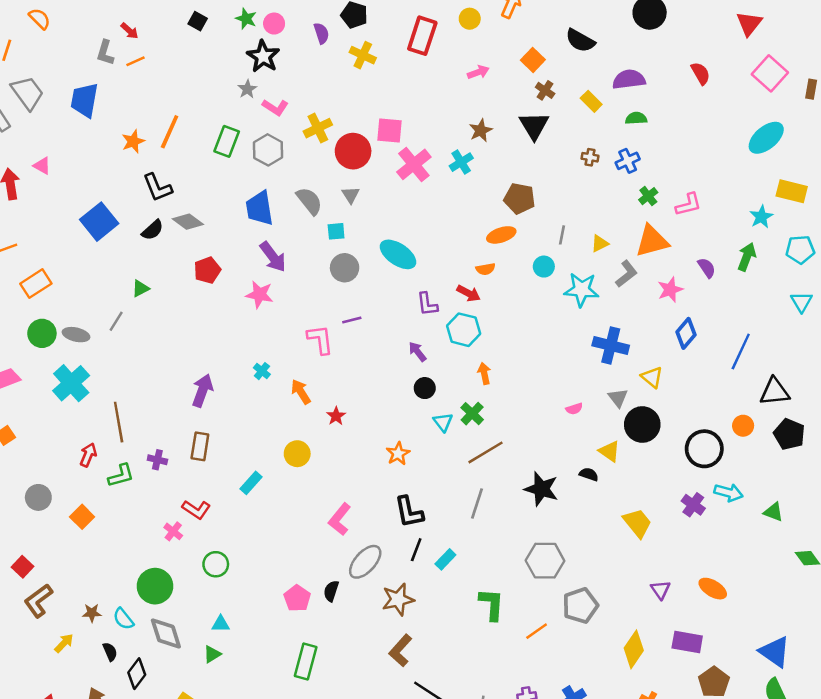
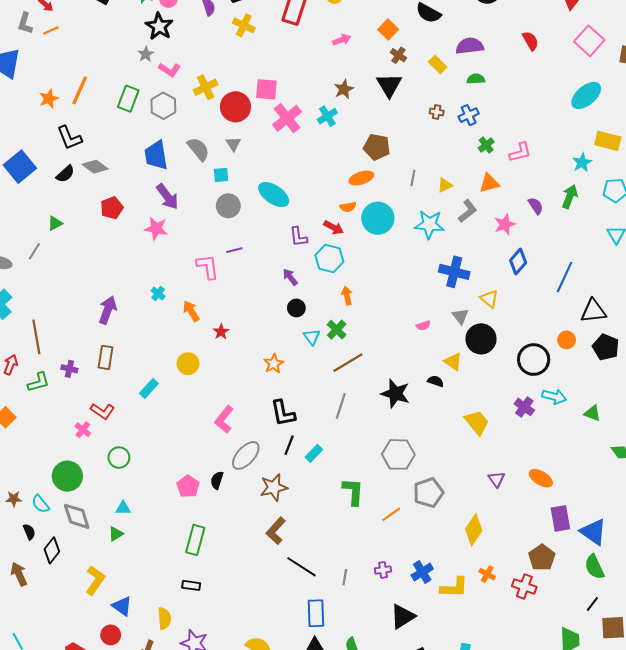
orange triangle: (652, 241) -> (489, 183), size x0.7
cyan circle: (544, 267) -> (378, 218), moved, size x1.8
purple rectangle: (687, 642) -> (560, 518), moved, turned 70

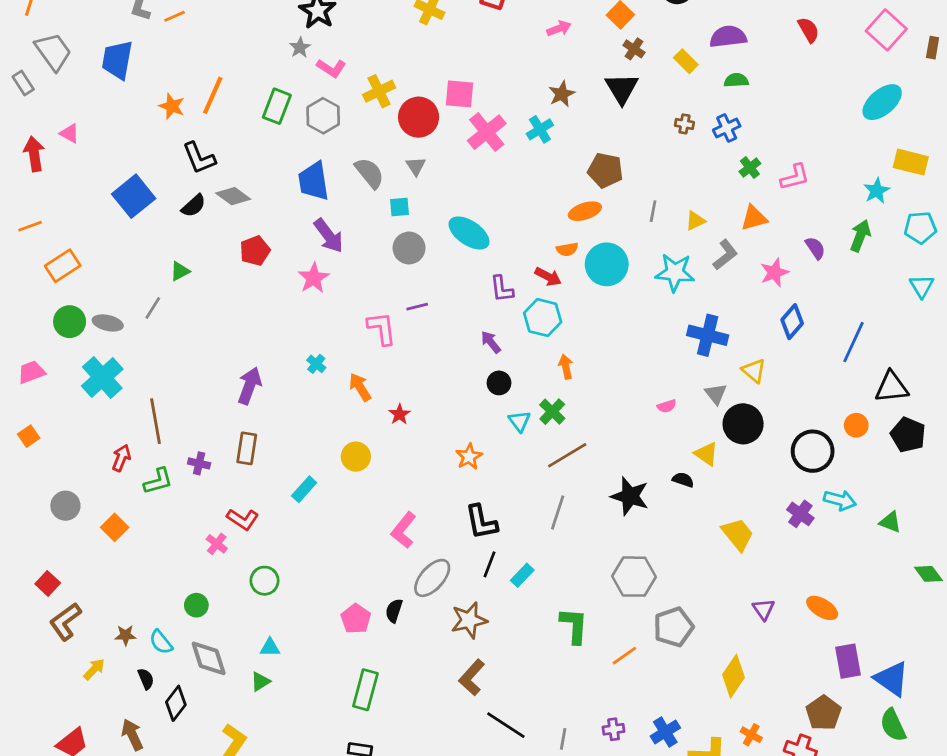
orange star: (49, 99) -> (172, 106), turned -30
pink star: (156, 229) -> (314, 278), turned 30
green circle: (67, 476) -> (196, 605), size x0.6

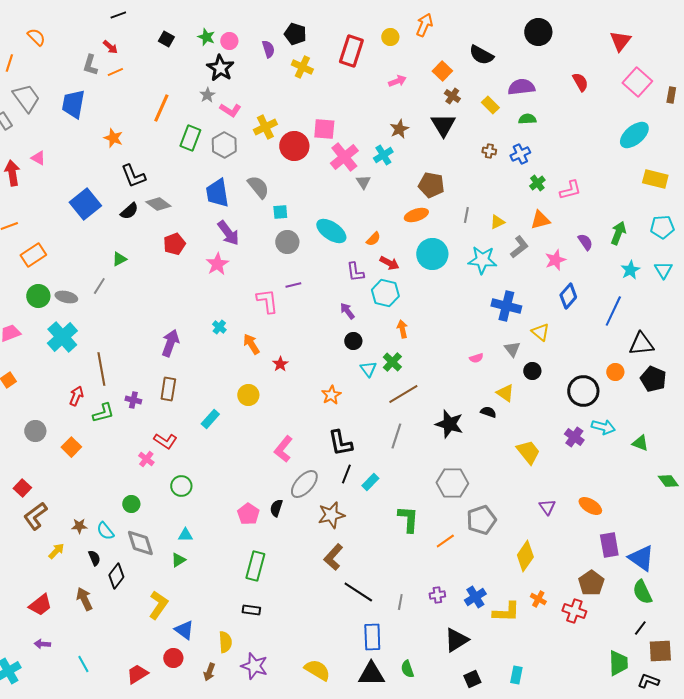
orange line: (213, 95) -> (161, 108), moved
gray triangle: (416, 166) -> (363, 182), moved
cyan star: (877, 191) -> (630, 270), moved
orange semicircle: (567, 249) -> (373, 239), moved, turned -35
black circle: (743, 424) -> (532, 371), size x0.6

